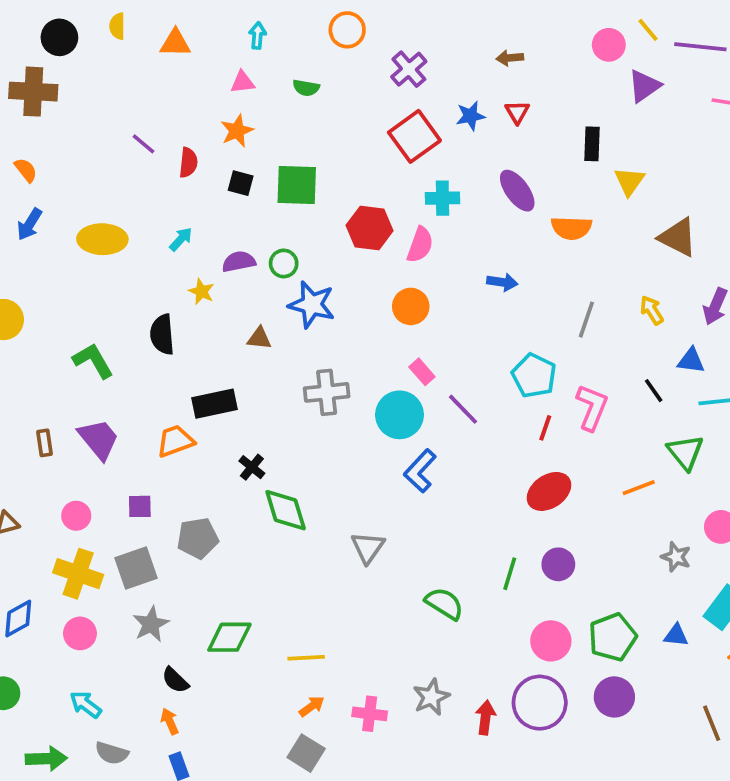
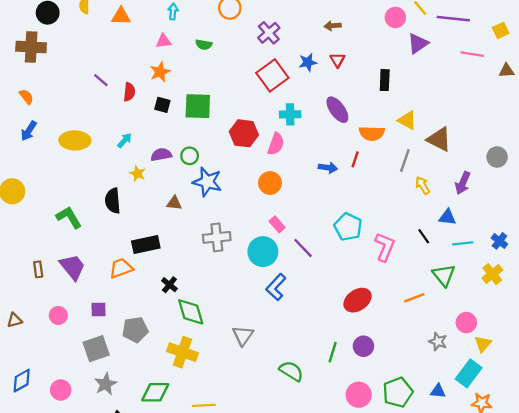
yellow triangle: (629, 181) -> (407, 120), moved, turned -36
gray line: (586, 320) -> (405, 161), moved
red line: (545, 428) -> (355, 159), moved
yellow cross: (78, 574) -> (182, 352), moved

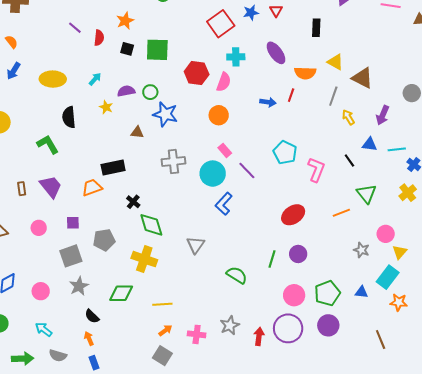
black semicircle: (113, 201) -> (69, 117), moved
cyan line: (463, 243) -> (397, 149), moved

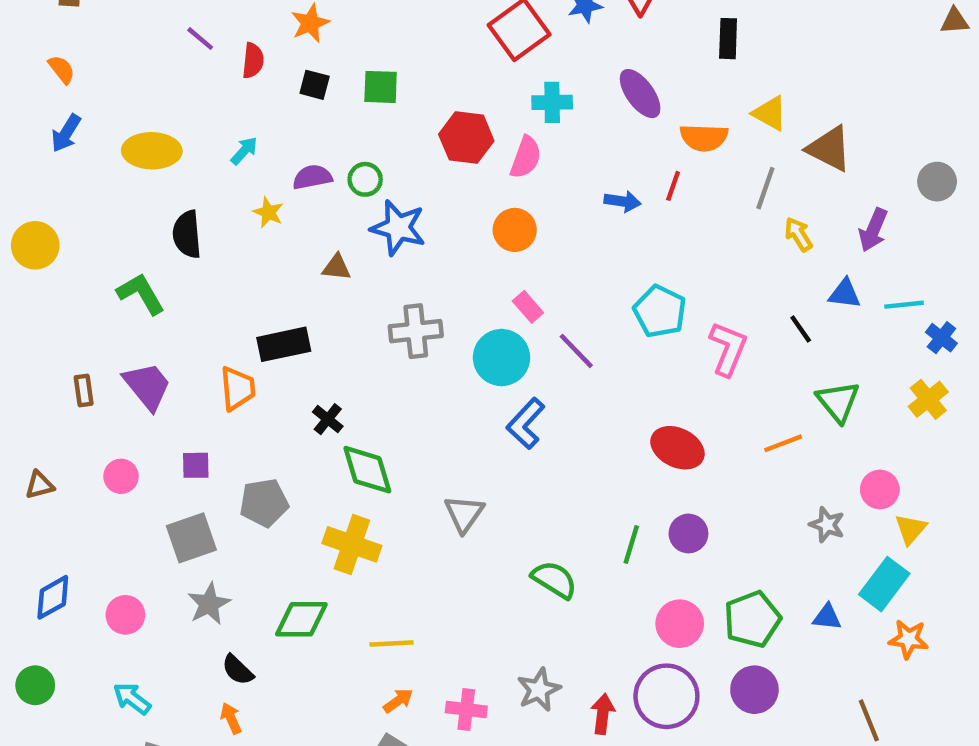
green square: (157, 50) -> (381, 87), size x0.7
orange trapezoid: (92, 188) -> (238, 388), turned 105
red ellipse: (293, 215) -> (677, 448), turned 60

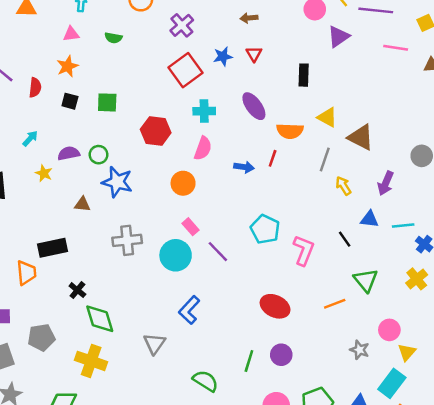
pink semicircle: (526, 157) -> (203, 148), moved
blue L-shape: (526, 424) -> (189, 310), moved

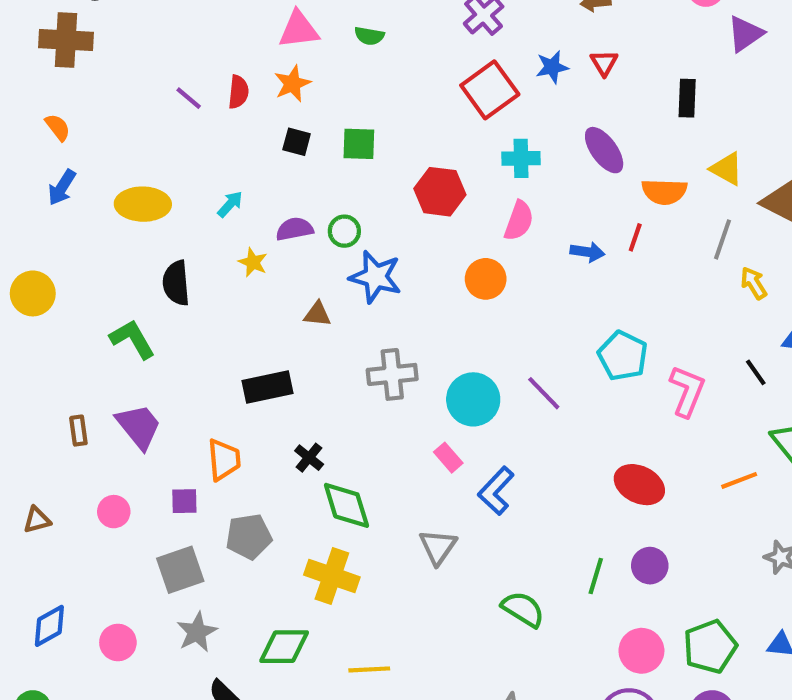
pink triangle: (71, 34) -> (299, 30), size x1.5
red semicircle: (35, 87) -> (238, 92), moved
pink rectangle: (190, 227) -> (448, 458), moved
orange trapezoid: (26, 273) -> (224, 460), moved

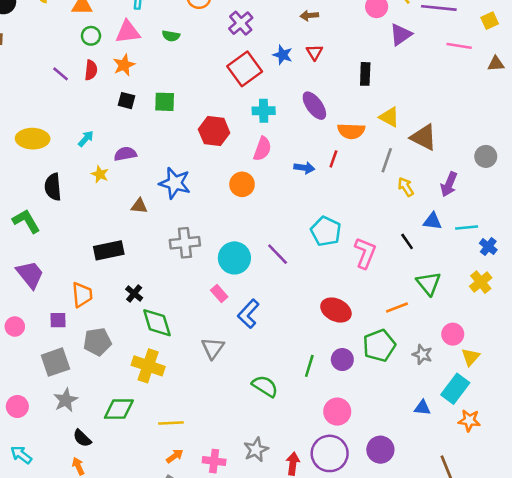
blue star: (552, 67) -> (283, 55), turned 30
green circle: (344, 231) -> (91, 36), moved
green pentagon: (710, 647) -> (379, 346), moved

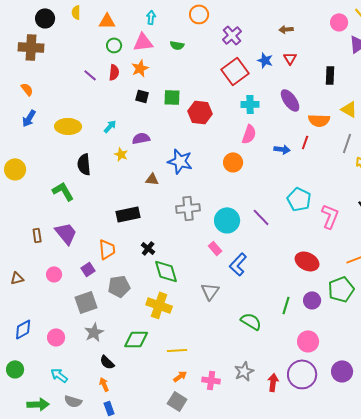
red hexagon: (214, 131) -> (200, 112), moved
purple square: (58, 320) -> (88, 269), turned -32

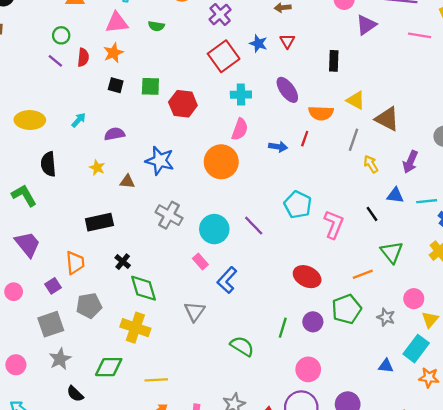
green circle: (114, 45) -> (61, 35), moved
yellow star: (121, 154) -> (97, 168), moved
orange circle: (233, 162) -> (221, 162), size x1.5
gray cross: (188, 208) -> (169, 215), turned 35

